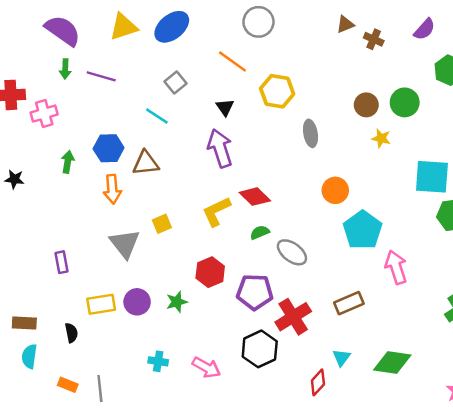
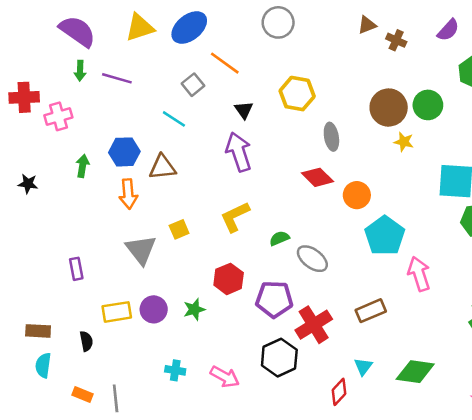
orange line: (232, 62) -> (225, 63), moved
brown circle: (366, 105) -> (389, 108), size x1.5
red diamond: (255, 197) -> (317, 177), moved

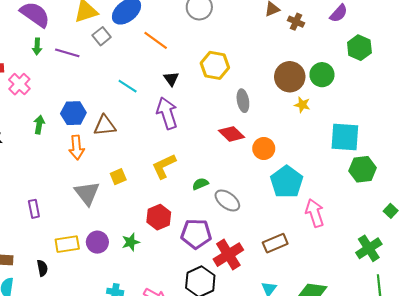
gray square: (193, 85) -> (102, 36), moved
pink cross: (58, 116) -> (19, 84), turned -30
cyan line: (174, 119) -> (128, 86), moved

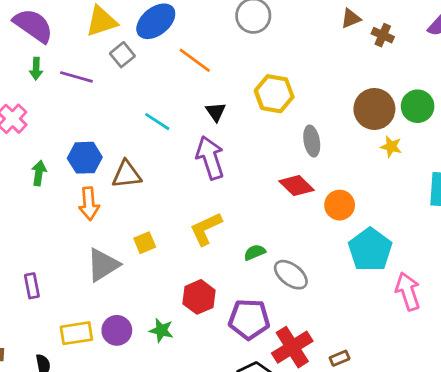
gray triangle: (87, 193) -> (103, 265), turned 36
green star: (131, 242) -> (161, 330), turned 30
brown rectangle: (275, 243) -> (340, 358), moved, size x0.6

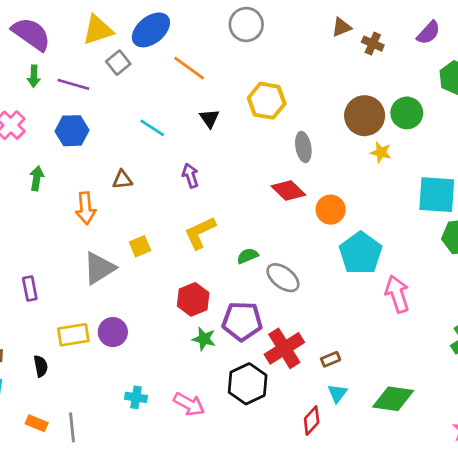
blue hexagon: (85, 158) -> (72, 131), moved
purple arrow: (210, 158) -> (190, 176), moved, size x0.6
brown triangle: (127, 174) -> (122, 180), size x0.7
green star: (161, 330) -> (204, 339), moved

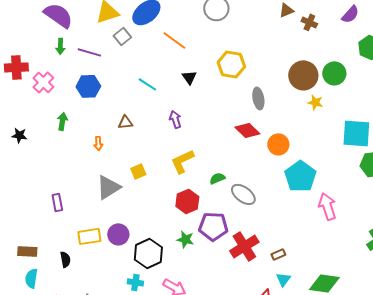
orange arrow: (86, 208) -> (98, 143), size x0.6
red hexagon: (193, 299) -> (187, 201), moved
black hexagon: (248, 384) -> (148, 253), moved

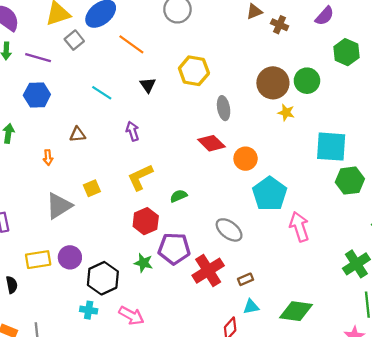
gray ellipse: (243, 194) -> (229, 230), moved
cyan triangle: (283, 279) -> (251, 307), turned 42

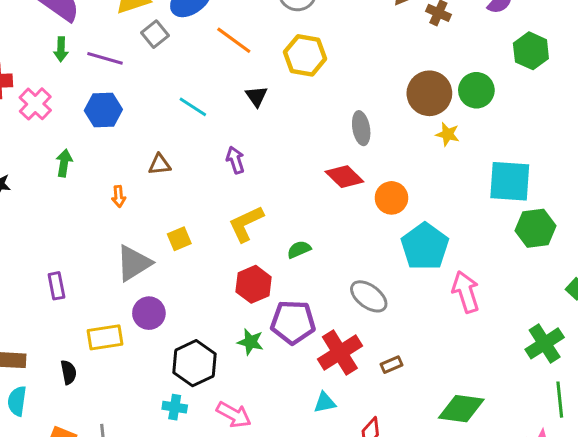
yellow hexagon: (194, 71) -> (305, 55), moved
purple circle: (70, 257) -> (149, 313), moved
cyan triangle: (251, 307) -> (325, 403), moved

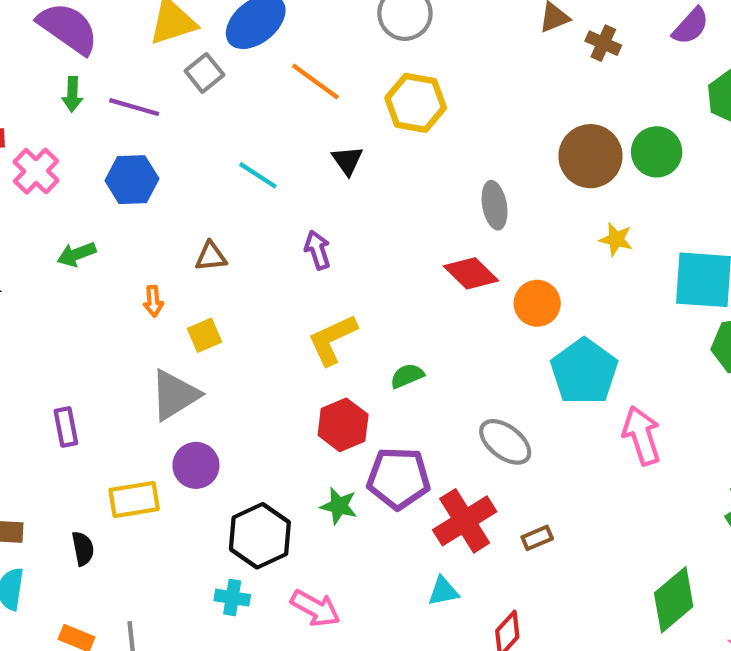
yellow star: (448, 134) -> (616, 239), moved
green arrow: (64, 163) -> (77, 254), turned -120
yellow square: (179, 239) -> (204, 335), moved
green diamond: (461, 409) -> (674, 600), moved, turned -48

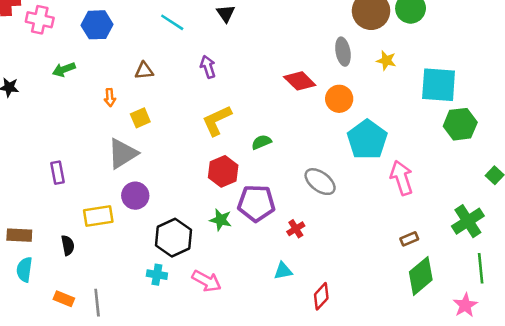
pink cross: (36, 171) -> (40, 20), turned -32
gray ellipse: (495, 205) -> (343, 52), moved
red cross: (465, 521) -> (296, 229), size x0.5
brown rectangle: (537, 538) -> (409, 239), moved

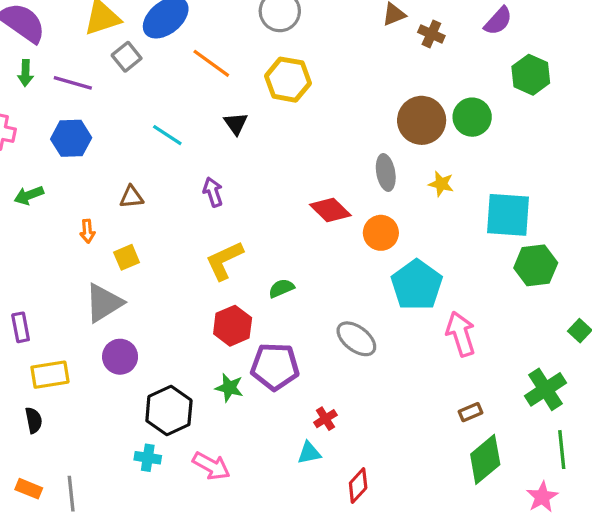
yellow rectangle: (98, 216) -> (50, 375), moved
red cross: (296, 229) -> (325, 419), moved

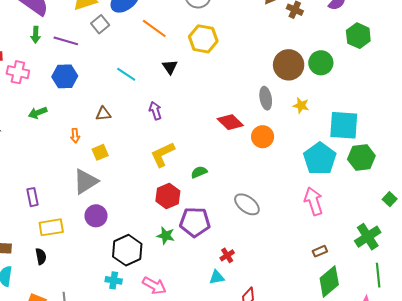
cyan pentagon: (417, 285) -> (320, 159), moved

